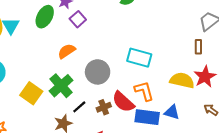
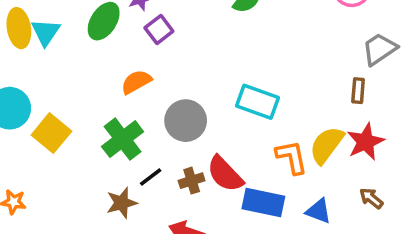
yellow semicircle: (182, 80) -> (327, 145), turned -70
orange L-shape: (144, 91) -> (292, 157), moved
yellow square: (31, 93) -> (51, 133), moved
blue triangle: (172, 112) -> (319, 211), moved

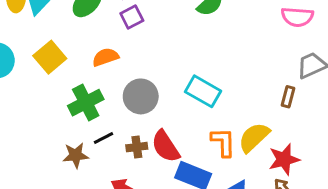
yellow square: (51, 133) -> (50, 57), moved
red star: (365, 142) -> (284, 159), moved

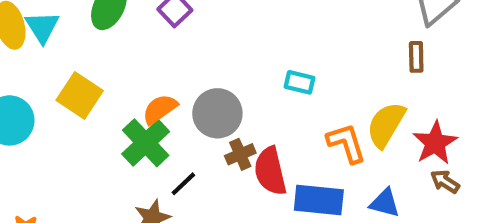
orange semicircle: (105, 57) -> (160, 109), moved
cyan rectangle: (203, 91) -> (300, 82), size x0.6
red semicircle: (165, 146) -> (270, 171), turned 36
brown cross: (137, 147) -> (240, 154), moved

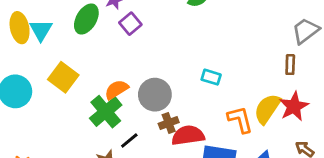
red star: (435, 143) -> (294, 106), moved
red semicircle: (270, 171) -> (188, 135), turned 92

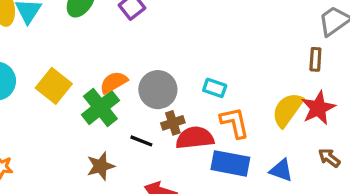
yellow square: (63, 77) -> (54, 86), moved
cyan rectangle: (211, 77) -> (215, 88), moved
orange L-shape: (240, 120) -> (235, 123), moved
black line: (129, 141) -> (141, 141), moved, turned 60

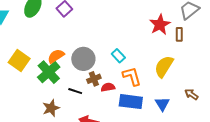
cyan rectangle: (215, 88) -> (118, 56), turned 32
red star: (318, 108) -> (160, 25), moved
red semicircle: (195, 138) -> (108, 87), size x0.6
blue triangle: (281, 170) -> (162, 104), turned 42

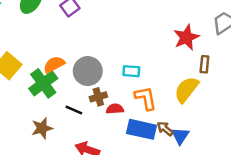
brown rectangle: (179, 34) -> (204, 64), moved
cyan rectangle: (118, 56) -> (131, 71), turned -48
brown arrow: (191, 94) -> (165, 129), moved

